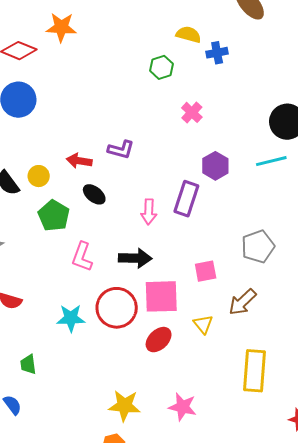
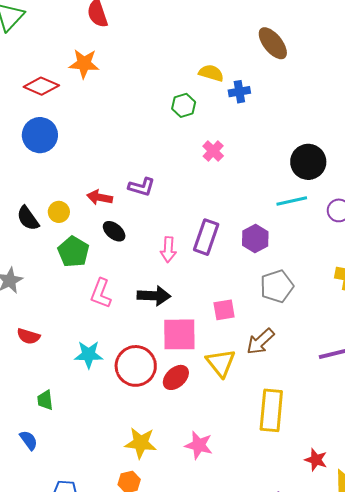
purple hexagon: (215, 166) -> (255, 238), moved
red circle: (117, 308) -> (136, 366), moved
yellow triangle: (203, 324) -> (221, 363), size x1.5

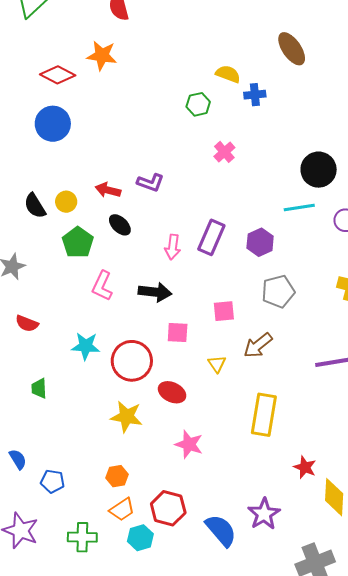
pink square: (179, 334) -> (178, 332), size x0.6
yellow triangle: (221, 363) -> (217, 364), size x0.6
red ellipse: (176, 377) -> (172, 392), moved, turned 64
blue semicircle: (29, 440) -> (18, 459), moved
yellow star: (141, 443) -> (127, 417), moved

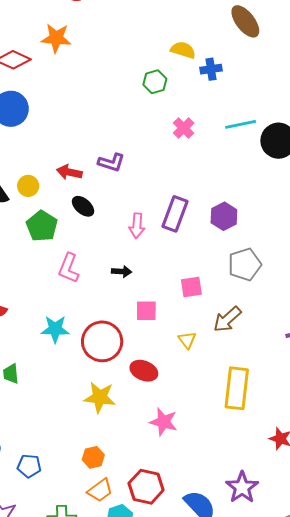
cyan line: (299, 207) -> (241, 124), moved
black arrow: (155, 292) -> (122, 272), size x0.6

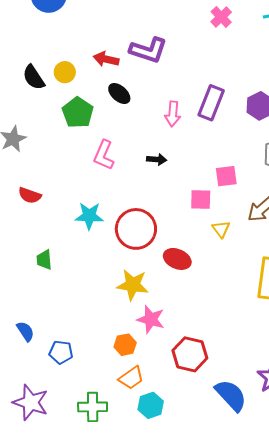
purple L-shape: (111, 162) -> (148, 50), size x1.4
pink square: (146, 311) -> (201, 200), moved
pink star: (164, 422) -> (151, 319), moved
red hexagon: (146, 487) -> (190, 354), moved

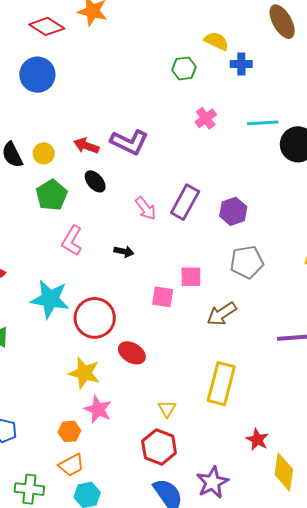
pink arrow: (173, 114) -> (146, 208), turned -50
cyan star: (89, 216) -> (50, 299), size x1.4
yellow triangle: (221, 229) -> (167, 409), moved
red hexagon: (190, 354) -> (159, 447), moved

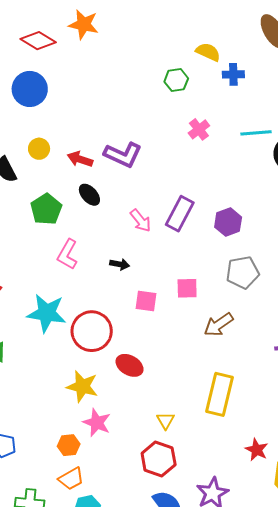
yellow circle: (44, 153) -> (39, 149), moved
pink square: (163, 297) -> (146, 301), moved

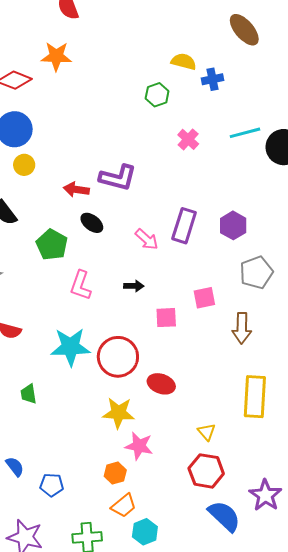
yellow circle: (39, 149) -> (24, 165), moved
brown arrow: (219, 325) -> (242, 328), turned -44

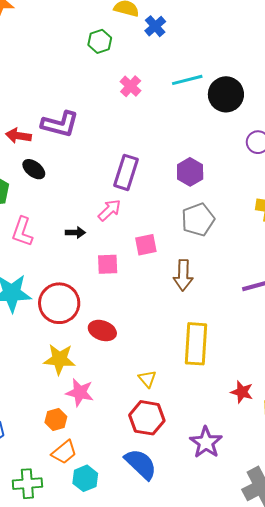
blue cross: (212, 79) -> (155, 26), turned -30
purple hexagon: (233, 225) -> (190, 172), moved
pink arrow: (147, 239) -> (110, 210), moved, turned -85
blue semicircle: (224, 516) -> (141, 464), moved

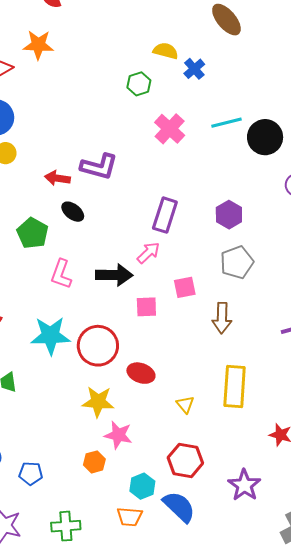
pink cross: (131, 86) -> (170, 129), size x1.4
black arrow: (75, 233) -> (114, 275), size x1.8
yellow triangle: (147, 379) -> (185, 404), moved
orange trapezoid: (64, 452) -> (129, 517), moved, turned 44
cyan hexagon: (85, 478) -> (142, 486), moved

